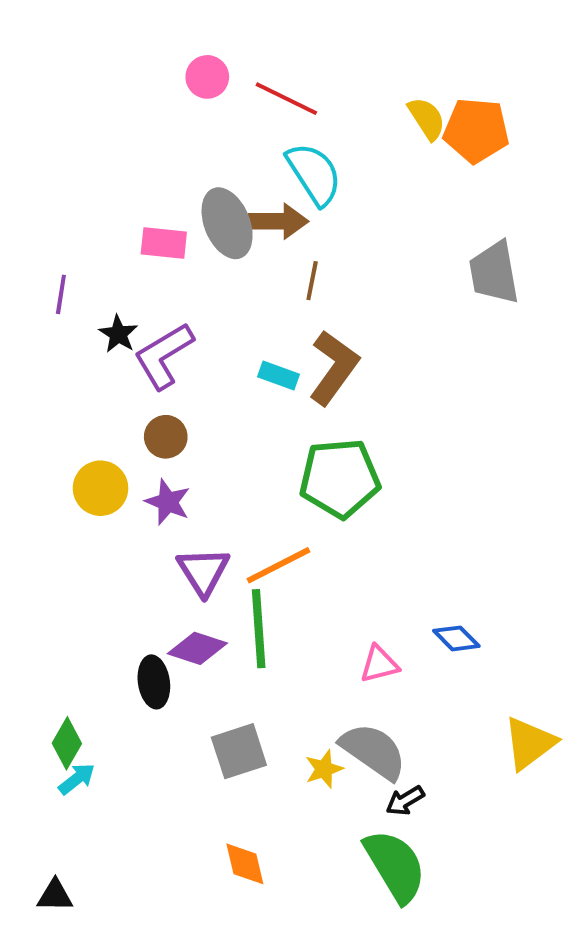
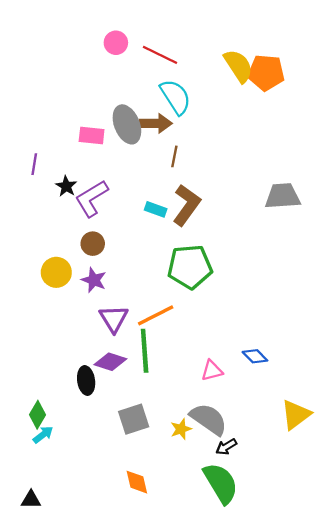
yellow semicircle: (427, 118) -> (238, 66), size x1.4
gray trapezoid: (494, 273) -> (283, 196), moved, turned 96

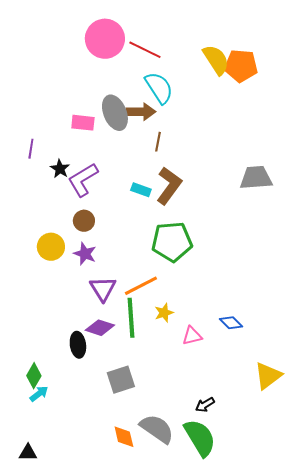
pink circle: (116, 43) -> (105, 39), size x1.8
gray semicircle: (209, 419) -> (157, 429), moved
yellow star: (181, 429) -> (164, 313), moved

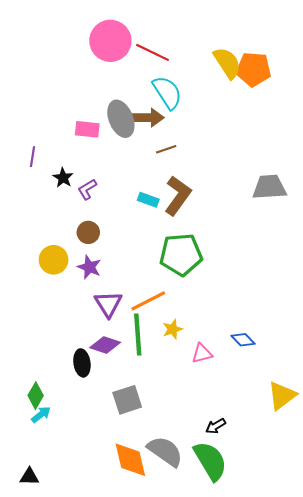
brown line: (158, 142) -> (166, 149), turned 60
purple L-shape: (83, 180) -> (87, 189), size x0.6
orange diamond: (124, 437) -> (130, 460), size x1.5

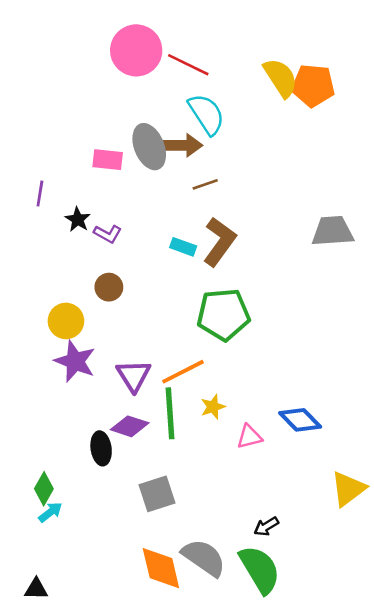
purple L-shape: (87, 189) -> (108, 234), turned -120
purple star: (89, 267) -> (75, 361), moved, size x1.4
blue diamond: (243, 340) -> (300, 420), size x1.4

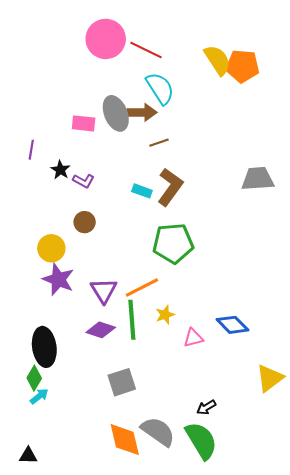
black ellipse: (101, 448) -> (44, 347), moved, size x1.5

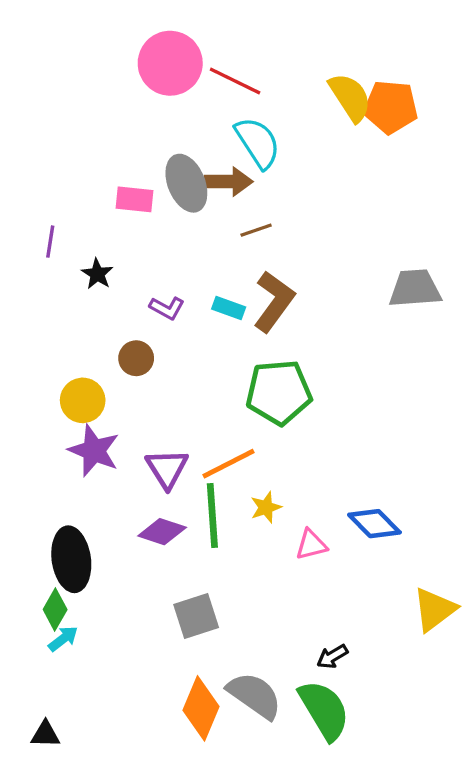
purple L-shape: (84, 181) -> (167, 308), moved
orange diamond: (125, 440) -> (201, 708), turned 36

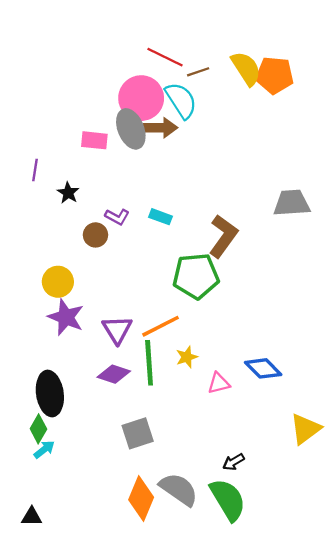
pink circle: (170, 63) -> (141, 98), moved
brown line: (256, 230) -> (198, 72), moved
brown L-shape: (274, 301) -> (223, 236), moved
brown circle: (136, 358) -> (95, 235), moved

